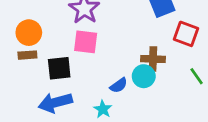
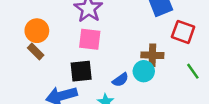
brown rectangle: (27, 55) -> (36, 52), turned 49
black square: (59, 68) -> (81, 71), moved

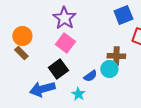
pink square: (90, 39) -> (65, 43), turned 30
black square: (81, 71) -> (58, 69), turned -30

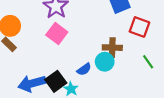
black square: (58, 69) -> (56, 81), moved

